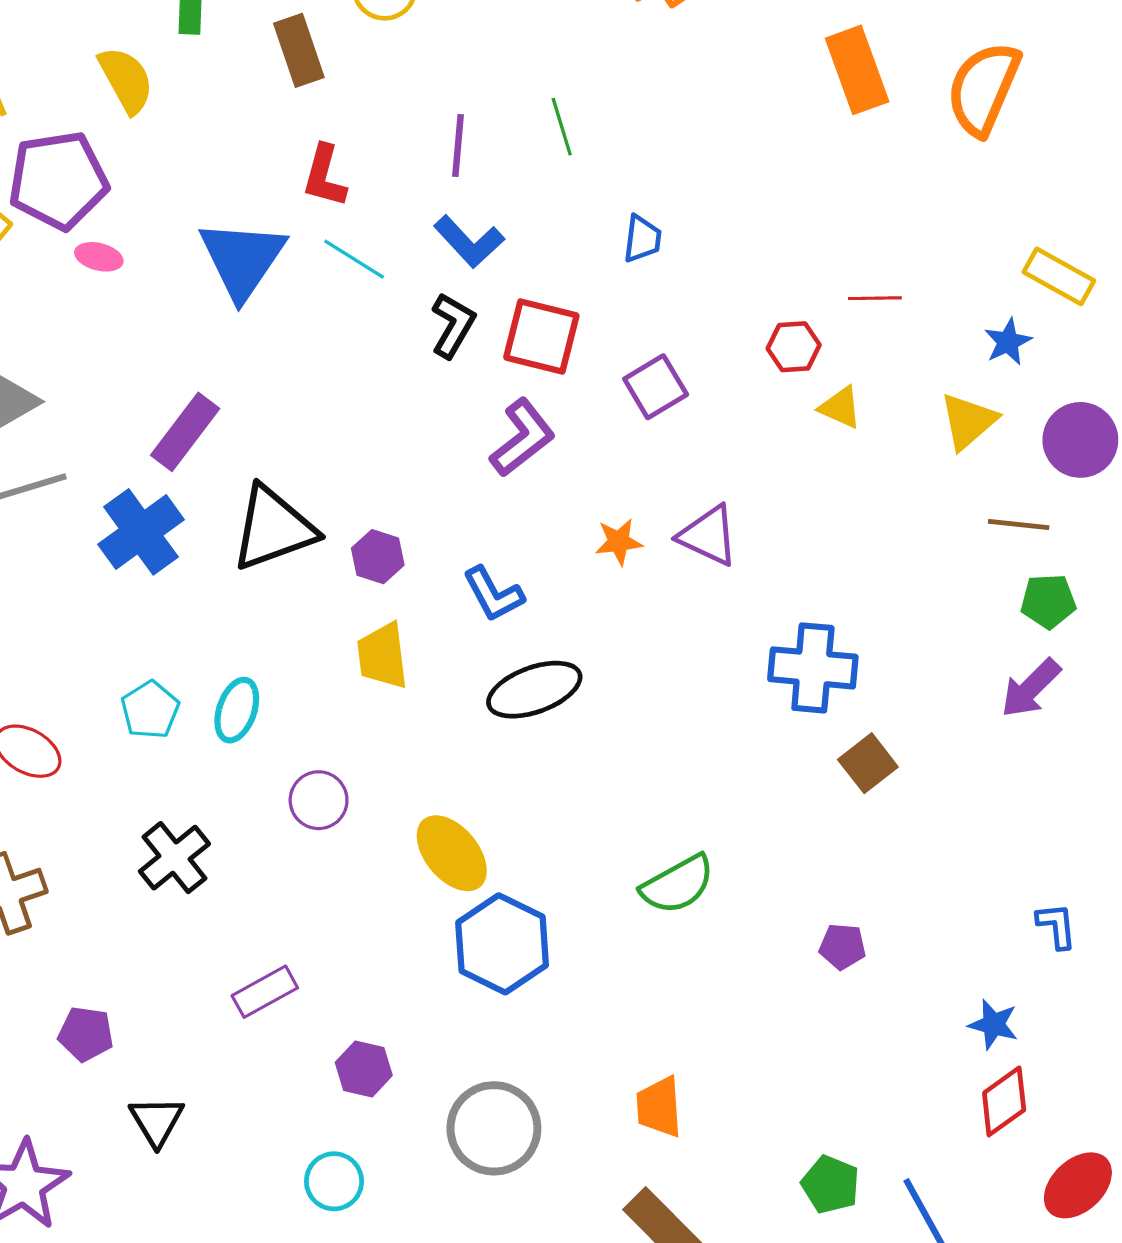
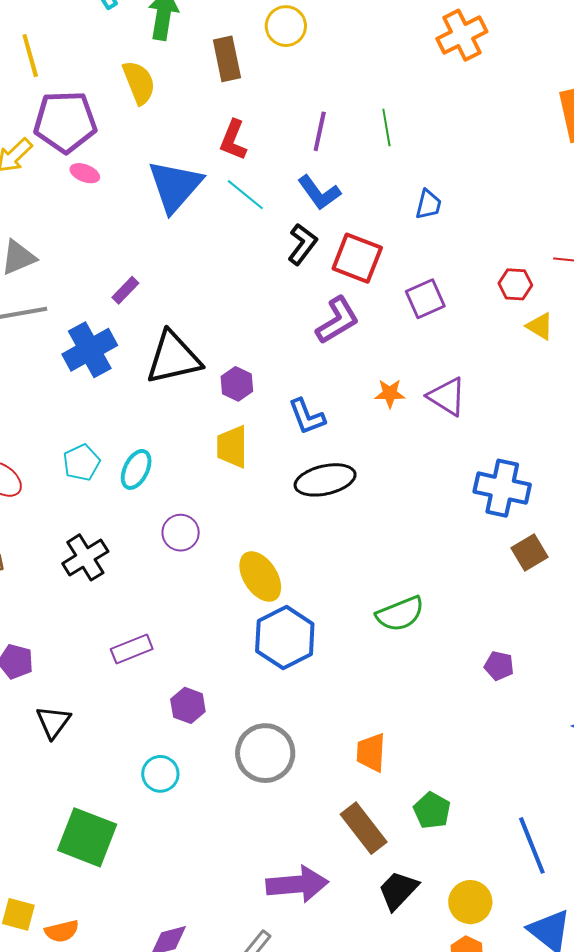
yellow semicircle: (126, 80) -> (139, 82), moved
purple rectangle: (185, 432) -> (125, 290), size x0.6
green pentagon: (830, 1185) -> (432, 810), moved

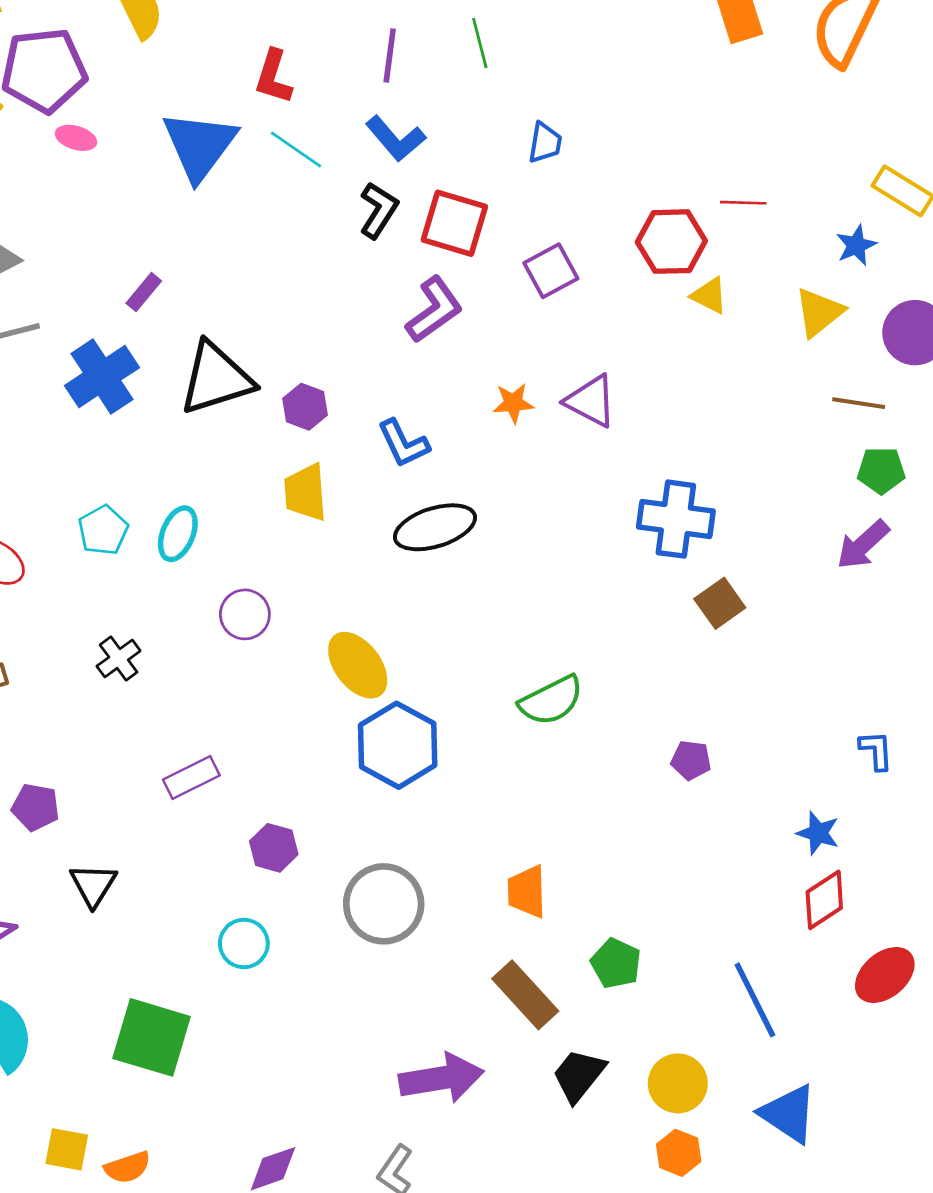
red hexagon: (515, 284) -> (671, 242), size x1.5
black cross: (85, 557) -> (119, 658), size x0.7

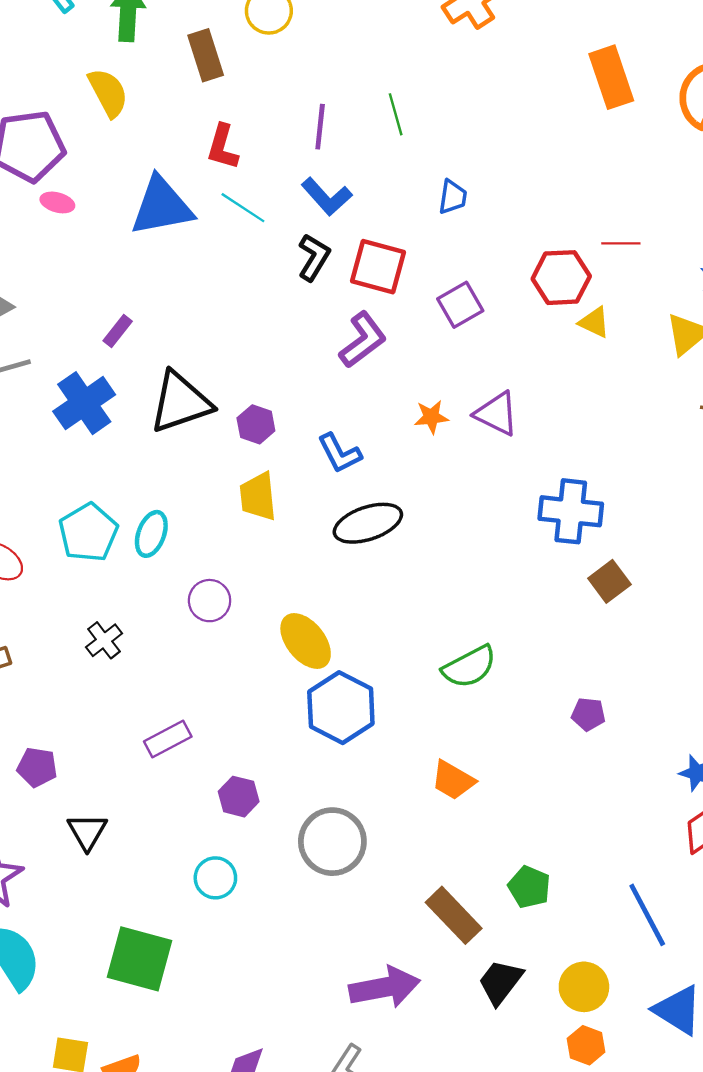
blue triangle: (200, 145) -> (162, 206), turned 44
cyan pentagon: (103, 530) -> (88, 533), size x1.4
orange trapezoid: (527, 892) -> (453, 780), moved, turned -57

